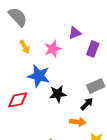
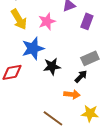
yellow arrow: (25, 47) -> (19, 19), size x1.5
blue star: (39, 76) -> (33, 48), turned -30

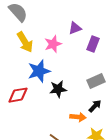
black arrow: (81, 76) -> (95, 106), moved

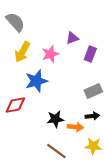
yellow arrow: (25, 42) -> (22, 52), turned 60
black star: (58, 89) -> (55, 119), moved
black arrow: (95, 106) -> (92, 116), turned 40

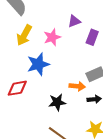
orange arrow: (75, 127) -> (77, 86), moved

